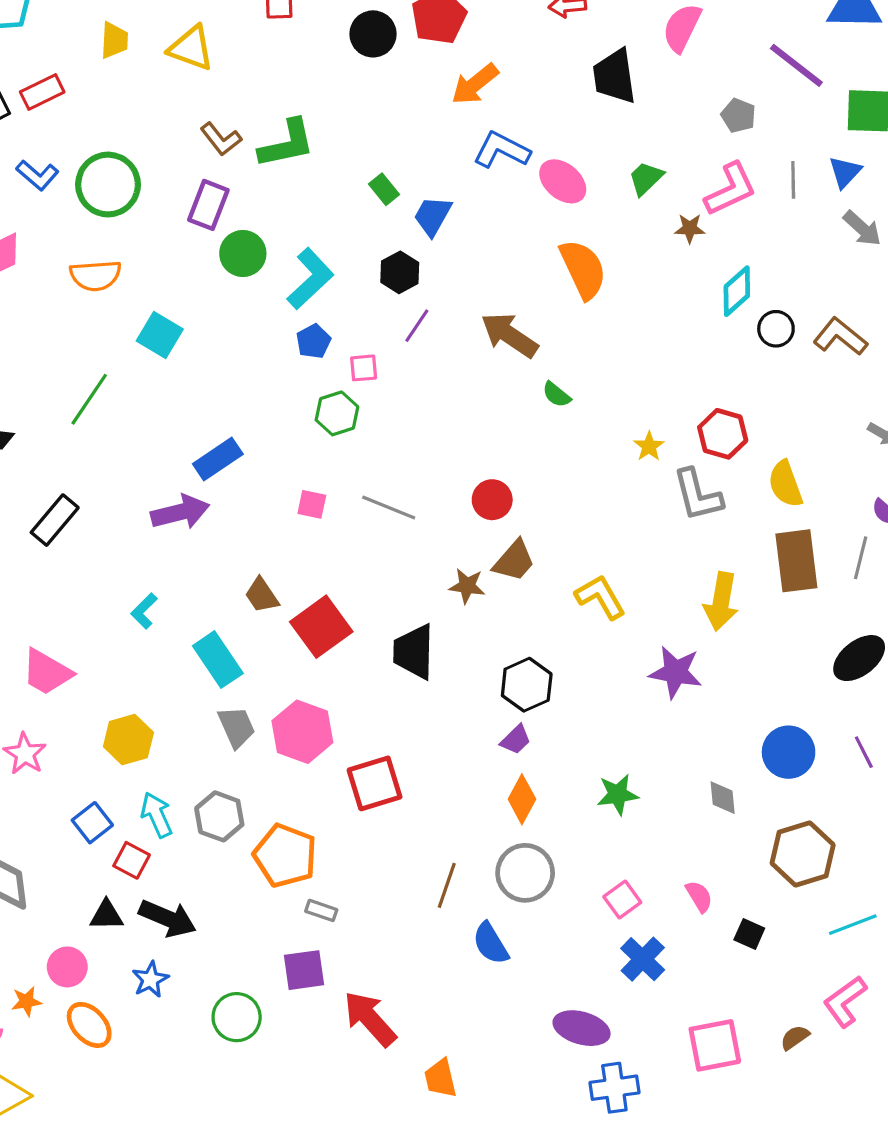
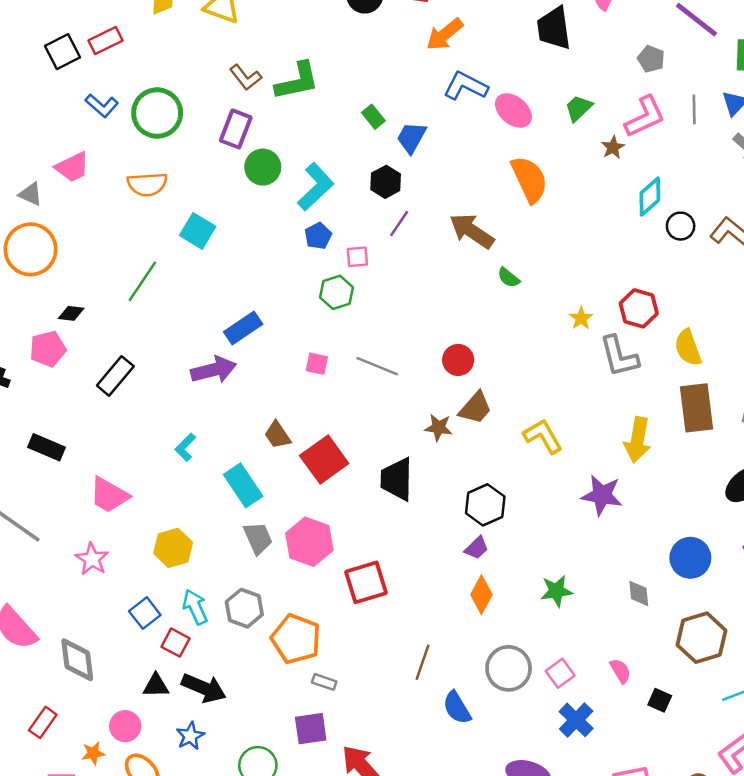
brown star: (690, 228) -> (613, 147), turned -30
gray circle: (525, 873) -> (509, 668), moved

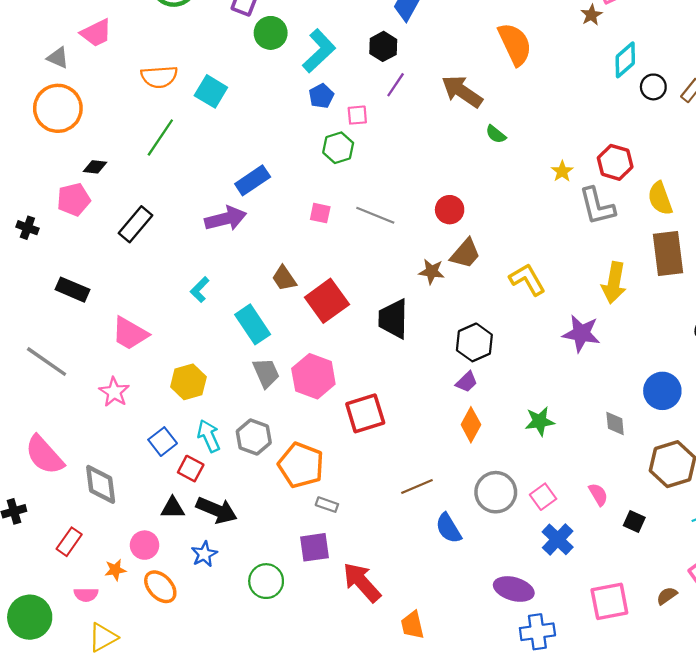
orange semicircle: (147, 184) -> (159, 77), moved
brown line: (423, 662) -> (417, 487), turned 48

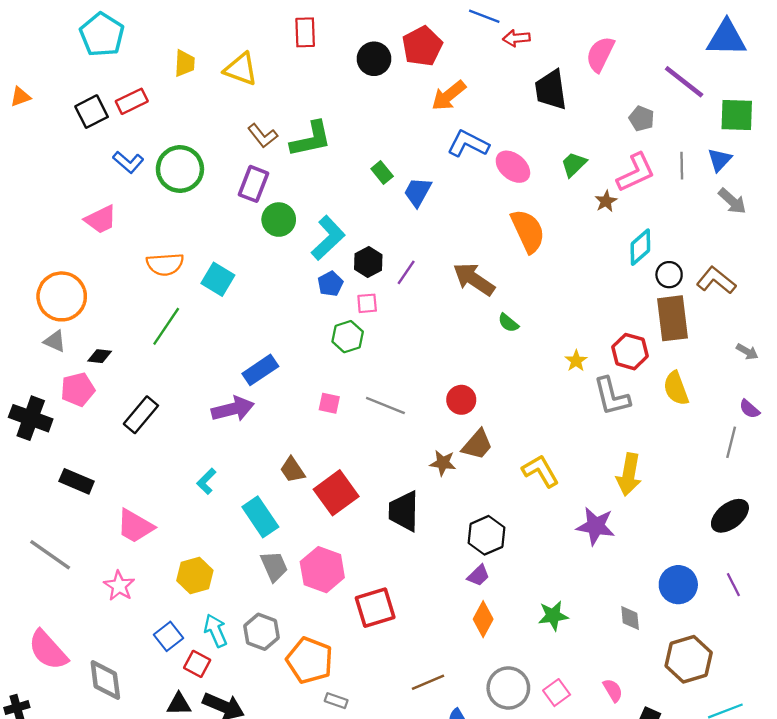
black hexagon: (383, 46) -> (368, 262), moved
gray triangle: (58, 58) -> (55, 341), moved
black cross: (27, 228) -> (31, 418), size x1.8
brown rectangle: (668, 254) -> (673, 318), moved

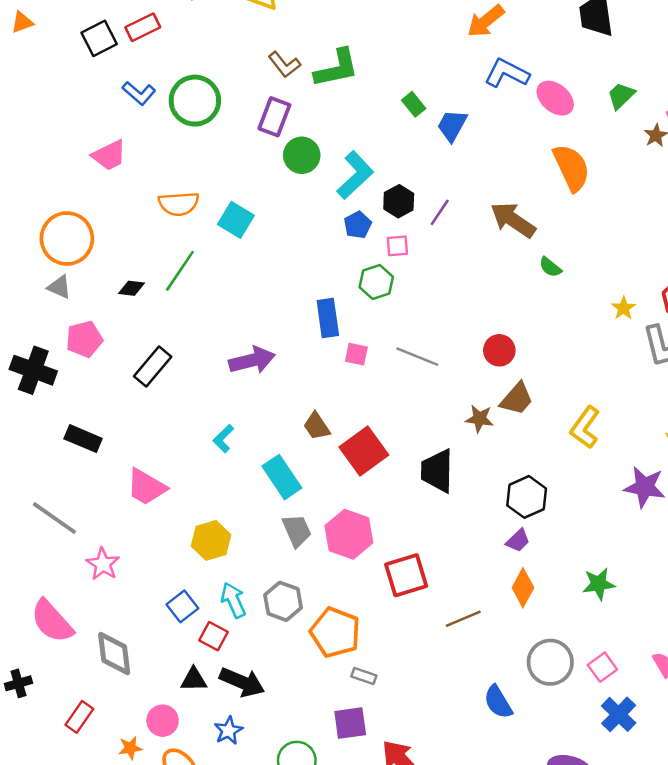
black diamond: (100, 356) -> (131, 288), moved
blue rectangle: (260, 370) -> (328, 318), moved, turned -64
yellow L-shape: (540, 471) -> (585, 427), turned -114
pink star: (119, 586) -> (103, 564), moved
brown line: (428, 682) -> (463, 619), moved

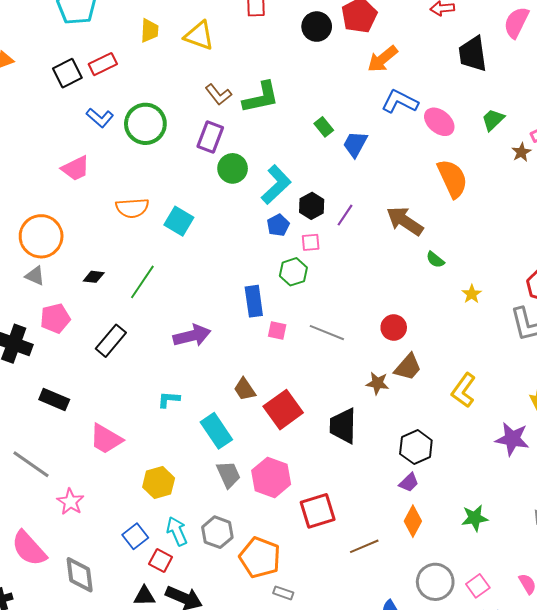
green line: (180, 271) -> (142, 282), moved
yellow star: (624, 308) -> (472, 294), moved
cyan L-shape: (223, 439) -> (169, 399), turned 50

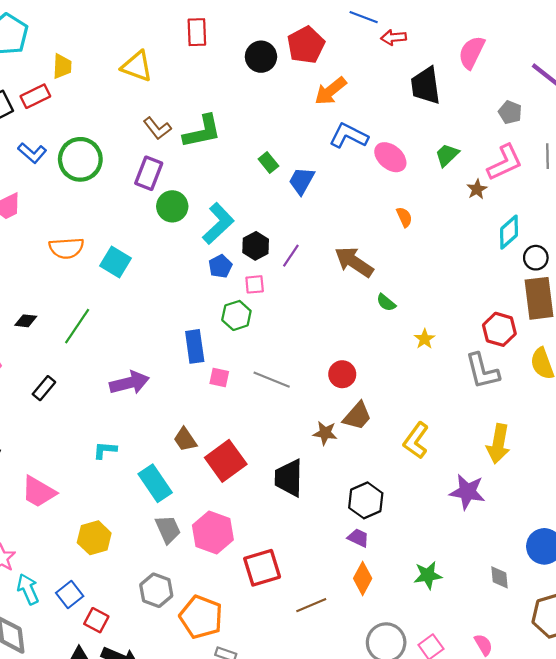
yellow trapezoid: (149, 31) -> (62, 66), moved
orange semicircle: (452, 179) -> (404, 217), size x0.5
black rectangle: (111, 341) -> (44, 388), size x0.7
purple trapezoid: (409, 483) -> (358, 538), turned -110
cyan arrow: (177, 531) -> (28, 589), moved

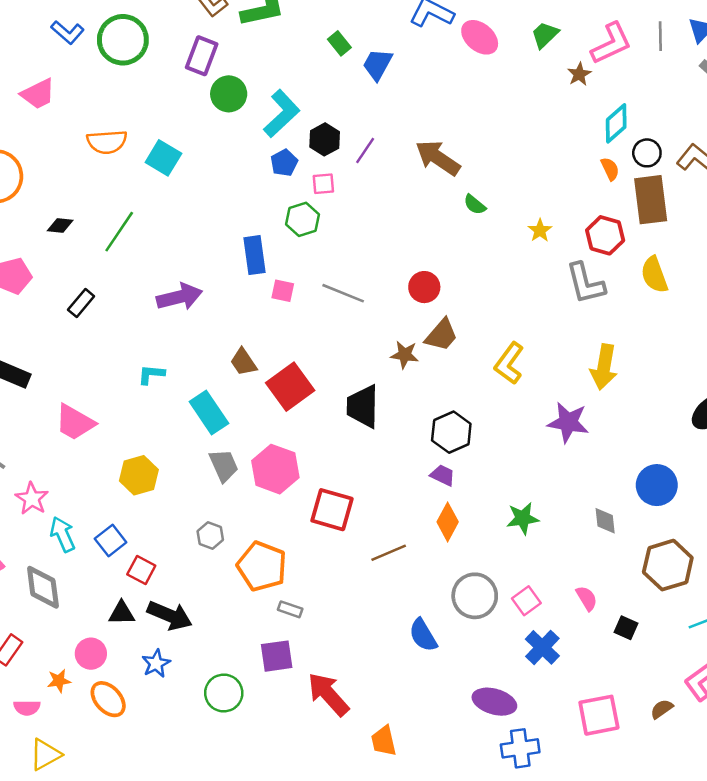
orange semicircle: (404, 217) -> (610, 169), moved
yellow star: (425, 339) -> (540, 230), moved
red square: (262, 568) -> (332, 510), turned 33
gray hexagon: (156, 590) -> (210, 536), size x0.7

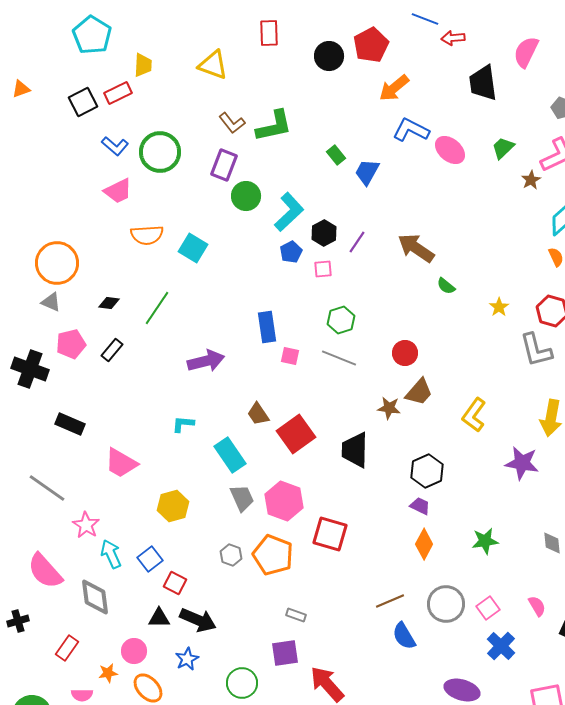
pink trapezoid: (38, 94) -> (118, 191), moved
green hexagon: (302, 219) -> (341, 320), moved
black rectangle: (81, 303) -> (112, 350), moved
brown line: (389, 553) -> (390, 601), moved
orange pentagon: (262, 566) -> (273, 555), moved

